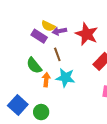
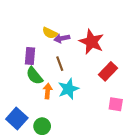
purple rectangle: (39, 36) -> (30, 56), moved, turned 63
cyan star: (65, 78) -> (68, 89), turned -30

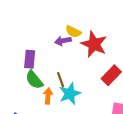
yellow semicircle: (50, 33) -> (73, 32), moved
brown line: (60, 64) -> (61, 80), moved

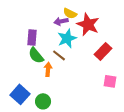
brown line: (61, 80) -> (59, 55), turned -32
cyan star: (70, 94) -> (67, 38), moved

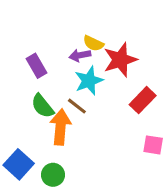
red star: (88, 24) -> (120, 60), turned 30
purple rectangle: (32, 37) -> (37, 66), moved, turned -35
orange arrow: (48, 69) -> (60, 127), size x1.6

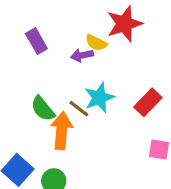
red star: (120, 60) -> (124, 24), moved
purple rectangle: (37, 66) -> (36, 41), moved
cyan star: (89, 81) -> (99, 98), moved

